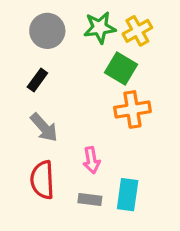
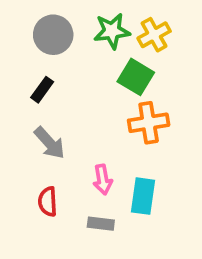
red semicircle: (42, 180) -> (48, 202), size x0.7
cyan rectangle: (128, 195) -> (143, 196), moved

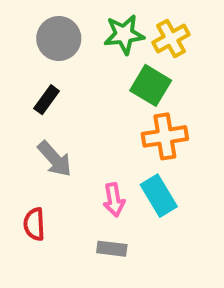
cyan rectangle: (143, 196) -> (159, 196), moved, turned -39
red semicircle: (48, 202) -> (34, 224), moved

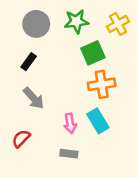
yellow cross: (171, 39) -> (118, 24), moved
green square: (151, 85) -> (93, 53), turned 35
red semicircle: (34, 224) -> (21, 138), turned 48

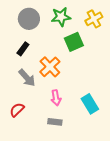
orange cross: (102, 84) -> (50, 67), moved, turned -35
cyan rectangle: (98, 121) -> (90, 104), moved

